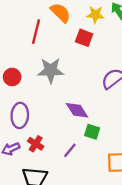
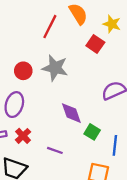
red circle: (12, 77) -> (23, 71), moved
green square: (92, 132) -> (92, 132), moved
purple line: (70, 150) -> (55, 150), turned 56

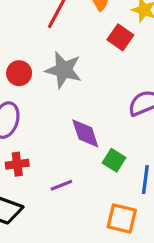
red cross: (23, 136) -> (17, 164), turned 35
purple line: (55, 150) -> (61, 185), turned -42

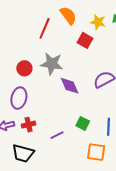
purple diamond: (85, 133) -> (70, 86), moved
green square: (114, 160) -> (83, 123), moved

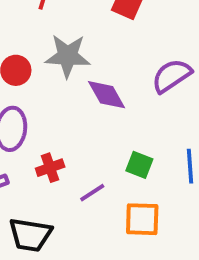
red cross: (29, 125) -> (50, 168), moved
orange square: (96, 152) -> (142, 219), moved

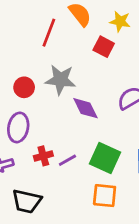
green square: (139, 165) -> (105, 158), size x1.6
purple line: (92, 193) -> (67, 160), moved

